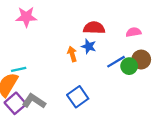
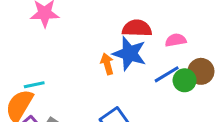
pink semicircle: (134, 32) -> (176, 40), moved
blue star: (89, 46) -> (129, 53), size x1.6

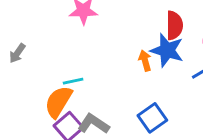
red semicircle: (137, 28) -> (174, 25), turned 88

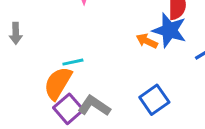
gray arrow: (17, 53) -> (16, 33), turned -36
orange arrow: (145, 61) -> (147, 41), turned -48

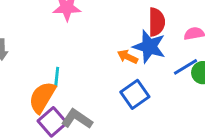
cyan line: (73, 62) -> (57, 77), turned -72
blue square: (154, 100) -> (135, 94), moved

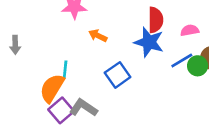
orange arrow: (128, 57) -> (98, 36), moved
blue square: (135, 94) -> (118, 75), moved

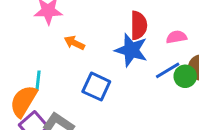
blue square: (118, 75) -> (96, 87), turned -30

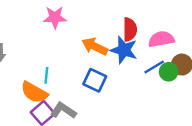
pink semicircle: (176, 37) -> (161, 39), size x1.5
orange arrow: (74, 43) -> (95, 46), moved, size x1.5
orange semicircle: (23, 101) -> (34, 92), turned -92

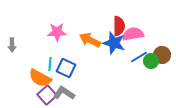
pink star: (55, 17) -> (57, 32), moved
pink semicircle: (161, 39) -> (133, 34), moved
blue square: (95, 80) -> (66, 68), moved

